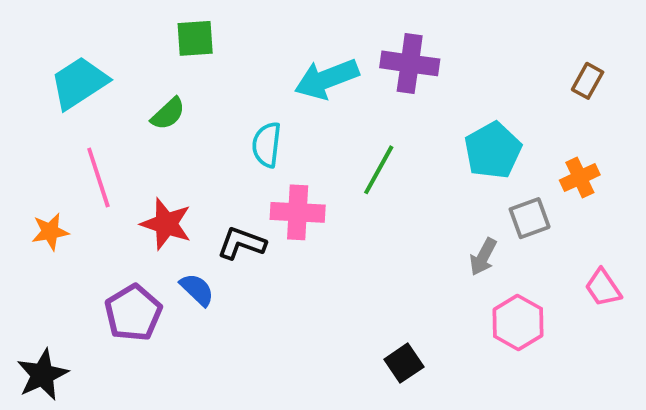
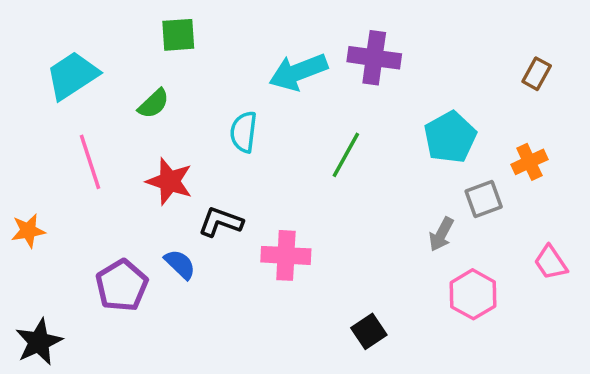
pink cross: (298, 212) -> (286, 255), moved
red star: (166, 224) -> (169, 181), moved
orange star: (50, 232) -> (28, 231), moved

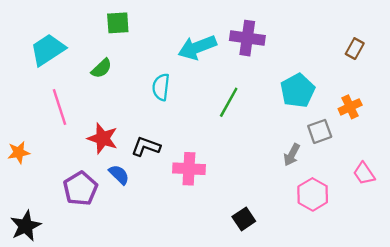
red star: (169, 181) -> (103, 138), moved

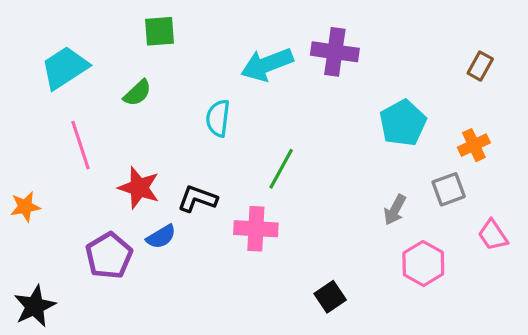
green line: (229, 102) -> (281, 169), moved
gray square: (320, 131) -> (449, 189), moved
blue semicircle: (119, 175) -> (161, 237), turned 105

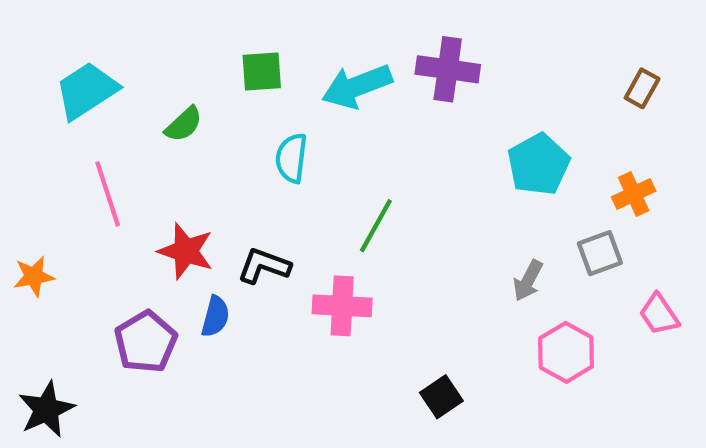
green square: (159, 31) -> (262, 71), moved
blue semicircle: (161, 237) -> (215, 316), turned -44

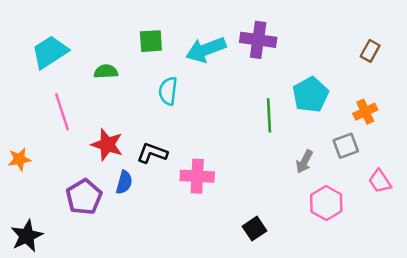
green semicircle: (184, 124) -> (106, 72), turned -140
green line: (376, 226) -> (269, 115), moved, turned -32

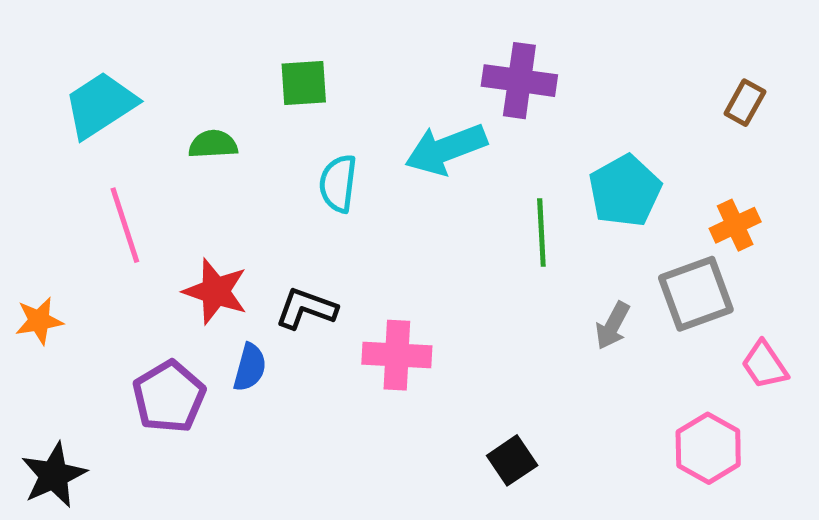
cyan arrow: (206, 50) -> (446, 149), moved
gray square: (346, 146) -> (696, 294), size x1.4
pink hexagon: (326, 203) -> (708, 448), moved

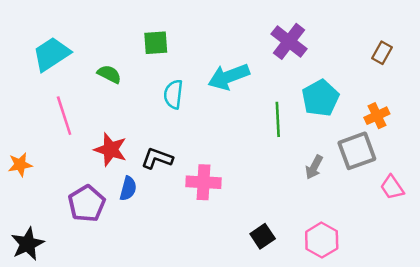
purple cross: (519, 81) -> (289, 41), moved, turned 30
green semicircle: (213, 144) -> (109, 74), turned 30
pink hexagon: (708, 448) -> (322, 240), moved

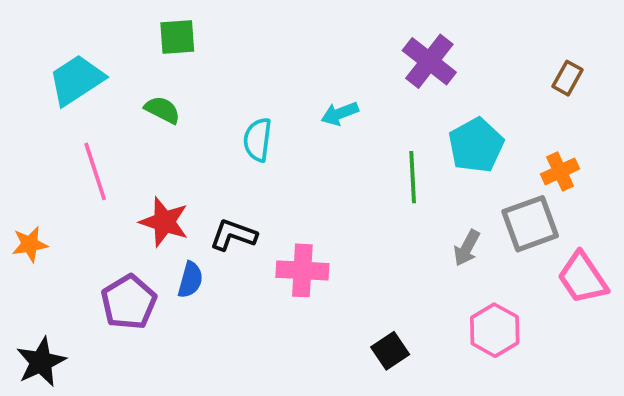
green square: (156, 43) -> (177, 37), moved
cyan arrow: (229, 77) -> (340, 114), size x0.6
pink trapezoid: (392, 187) -> (582, 278), size x1.4
pink hexagon: (322, 240) -> (495, 330), moved

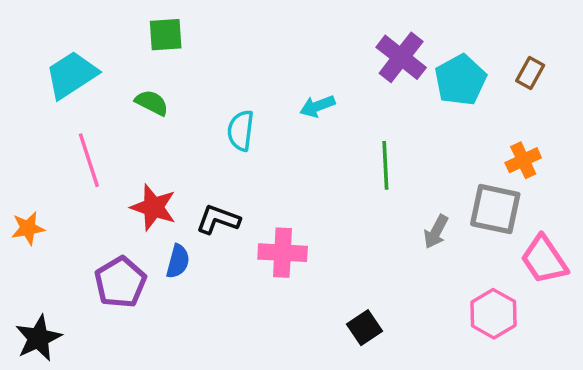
cyan pentagon: (476, 145) -> (460, 80), moved
gray square: (530, 224) -> (495, 209), turned 32
pink hexagon: (495, 330) -> (494, 314), moved

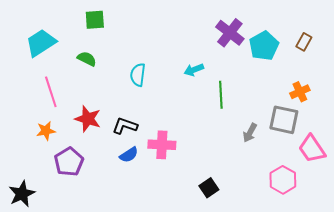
cyan arrow: (317, 106) -> (194, 70), moved
orange star: (28, 228) -> (46, 131), moved
blue semicircle: (178, 261) -> (129, 155), moved, turned 42

